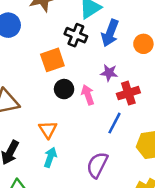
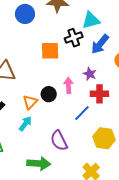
black cross: (76, 35) -> (74, 38), turned 30
black circle: (64, 89) -> (49, 94), moved
purple semicircle: (97, 165) -> (59, 141), turned -70

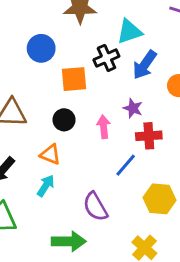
blue circle: (25, 14) -> (41, 48), moved
black circle: (49, 94) -> (64, 120), moved
orange triangle: (30, 102) -> (50, 154), turned -49

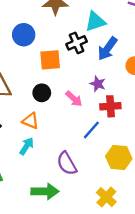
pink arrow: (104, 127) -> (74, 99), turned 138

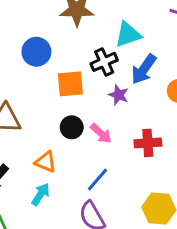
purple star: (98, 84) -> (119, 95), moved
black circle: (42, 93) -> (72, 127), moved
blue line: (91, 130) -> (98, 179), moved

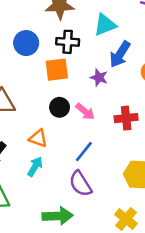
black cross: (104, 62) -> (68, 42), moved, turned 30

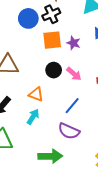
black cross: (68, 42) -> (51, 14), moved, turned -30
purple star: (99, 77) -> (73, 43), moved
purple semicircle: (80, 184) -> (69, 131), turned -35

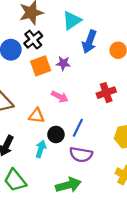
black circle: (54, 70) -> (56, 134), moved
pink arrow: (74, 74) -> (60, 97), moved
orange triangle: (36, 94) -> (37, 116), moved

